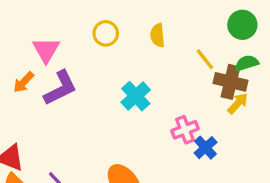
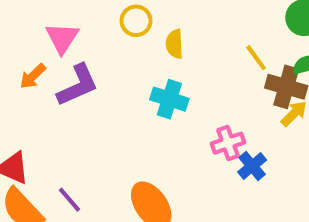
yellow semicircle: (158, 35) -> (174, 44), moved
cyan cross: (136, 96) -> (169, 99), turned -32

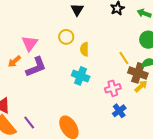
pink cross: (228, 143) -> (113, 88), moved

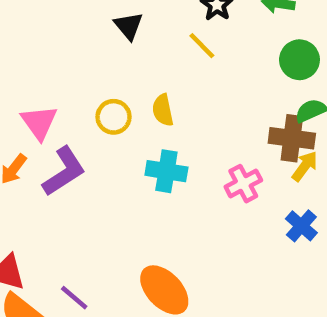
yellow circle: (66, 37) -> (114, 117), moved
yellow line: (124, 58) -> (202, 46), moved
blue cross: (119, 111) -> (301, 226), moved

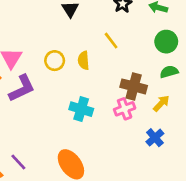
yellow line: (202, 46) -> (111, 41), moved
brown cross: (292, 138) -> (134, 86), moved
cyan cross: (166, 171) -> (81, 109), moved

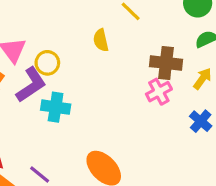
yellow circle: (55, 61) -> (47, 63), moved
cyan cross: (81, 109) -> (56, 107), moved

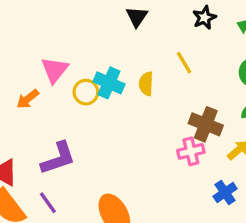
purple L-shape: (31, 85) -> (58, 158), moved
cyan cross: (56, 107) -> (109, 83), moved

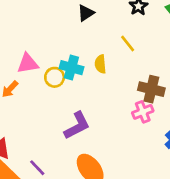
black triangle: (137, 17) -> (86, 13), turned 30
pink triangle: (55, 70) -> (28, 63), turned 50
purple L-shape: (58, 158) -> (77, 126), moved

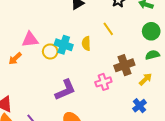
brown cross: (151, 89) -> (124, 65), turned -36
pink cross: (143, 112) -> (103, 82), moved

